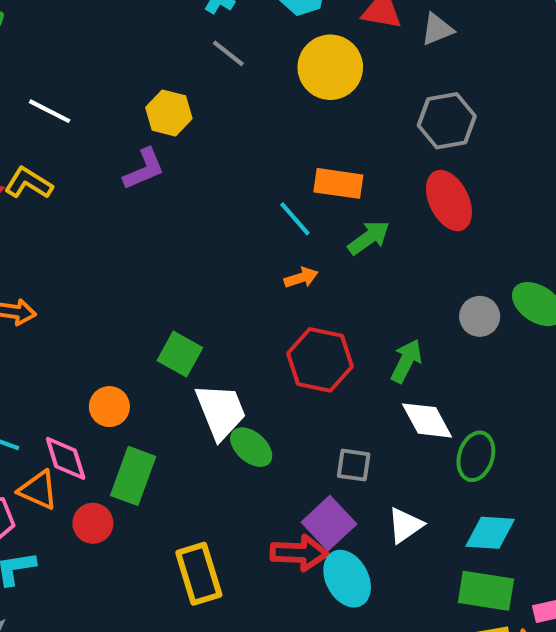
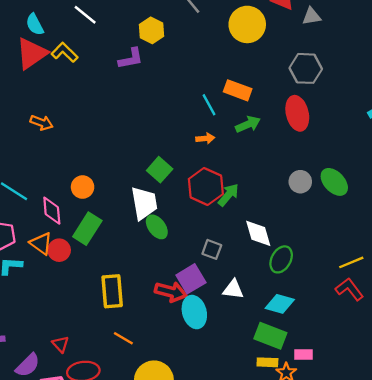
green square: (180, 354) -> (160, 170), moved
green arrow: (406, 361) -> (228, 195), moved
orange triangle: (38, 490) -> (41, 243), moved
white triangle: (405, 525) -> (233, 289), turned 30

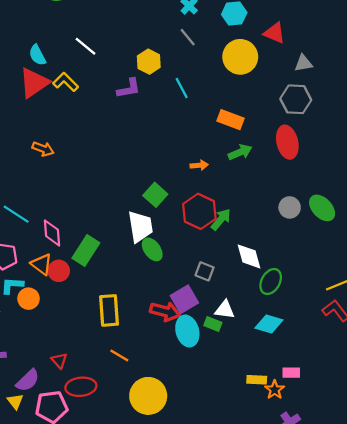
gray triangle: (311, 16) -> (303, 63), moved
cyan line: (209, 105) -> (182, 88), moved
orange circle: (83, 187) -> (29, 299), moved
green rectangle: (270, 336) -> (213, 324), moved, size x0.6

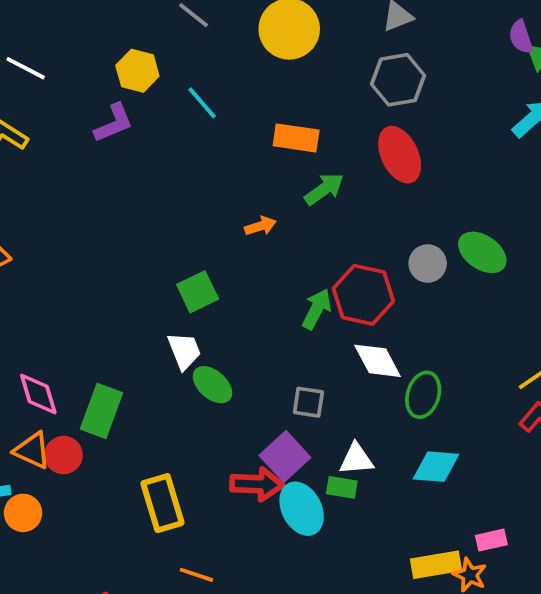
green square: (155, 195) -> (198, 292), turned 35
red hexagon: (199, 211) -> (363, 295), moved
white trapezoid: (140, 227) -> (184, 351), size x0.7
yellow rectangle: (257, 380) -> (436, 565), size x1.4

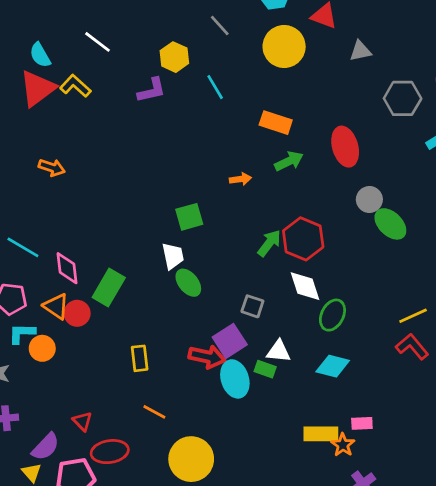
gray hexagon: (398, 80) -> (403, 98), moved
gray circle: (428, 264) -> (369, 199), moved
yellow rectangle: (163, 503) -> (140, 358), size x0.7

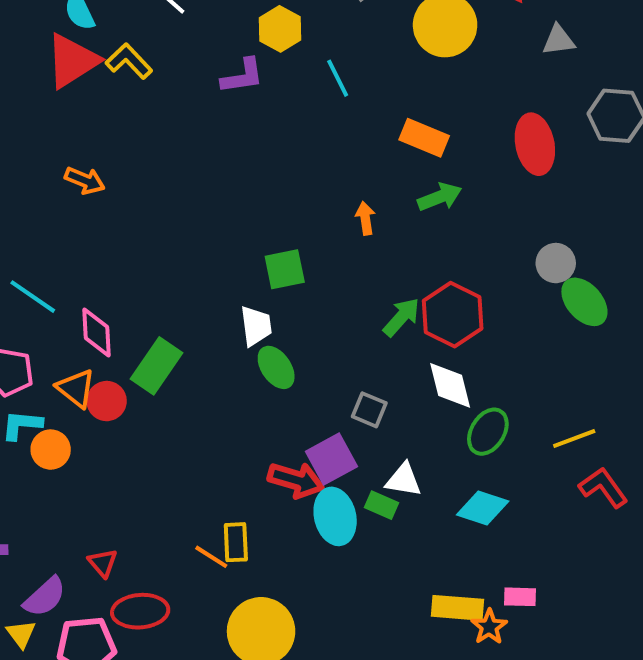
red ellipse: (345, 147) -> (535, 144), moved
orange arrow: (240, 179) -> (365, 218), turned -95
yellow line: (413, 316) -> (574, 438), moved
yellow rectangle: (140, 358) -> (236, 542), moved

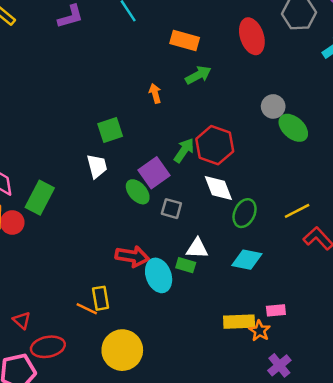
green ellipse: (276, 367) -> (138, 192), moved
purple square: (331, 459) -> (154, 173), moved

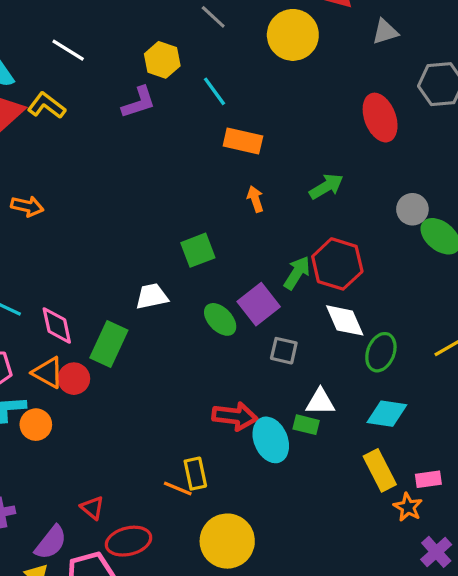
orange rectangle: (185, 40) -> (243, 141), moved
green arrow: (198, 75) -> (326, 186), moved
white trapezoid: (97, 166) -> (152, 296), moved, turned -85
green ellipse: (138, 192) -> (220, 319), moved
yellow rectangle: (239, 322) -> (380, 470), moved, turned 68

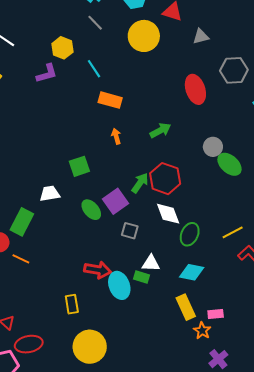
orange line: (178, 488) -> (21, 259), moved

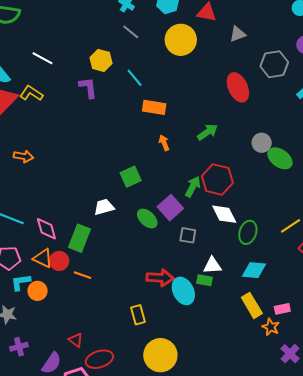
purple L-shape: (47, 73) -> (88, 88), turned -75

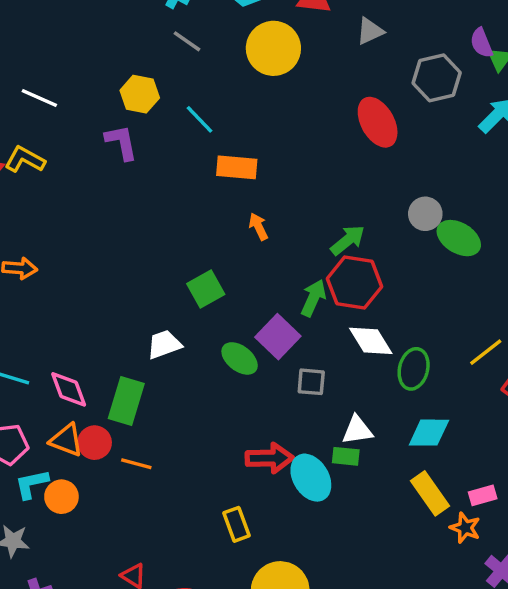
green arrow: (207, 132) -> (348, 240), moved

